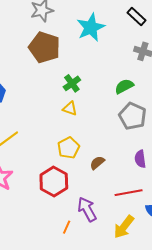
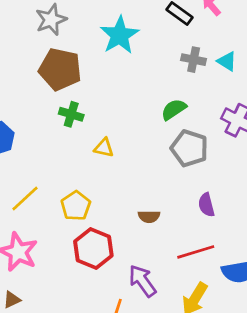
green cross: (72, 83) -> (71, 114), moved, turned -30
yellow pentagon: (68, 148) -> (76, 206), moved
brown semicircle: (97, 163) -> (149, 217), turned -133

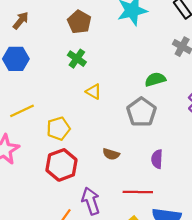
brown pentagon: (60, 69) -> (79, 22), size x0.7
gray pentagon: (189, 148) -> (141, 112), moved

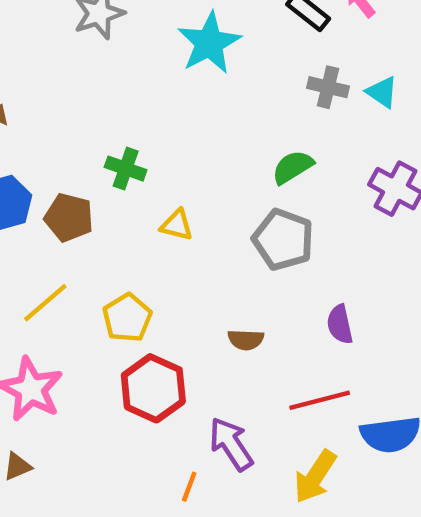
brown pentagon: (79, 22) -> (69, 218), moved

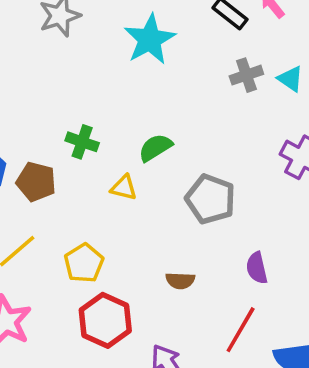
gray cross: (328, 87) -> (246, 75), turned -32
green semicircle: (293, 167) -> (155, 148), moved
red line: (320, 400) -> (241, 330), turned -45

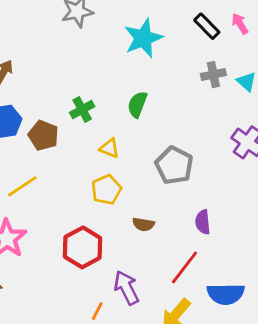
green cross: (82, 142) -> (82, 109), turned 35
green semicircle: (155, 148) -> (137, 104), moved, turned -44
yellow pentagon: (84, 263) -> (106, 190), moved

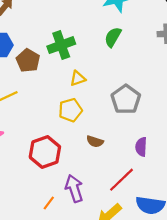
green semicircle: (137, 104) -> (113, 37), moved
green cross: (82, 109) -> (61, 45), size x1.4
yellow triangle: (109, 148) -> (78, 78), turned -49

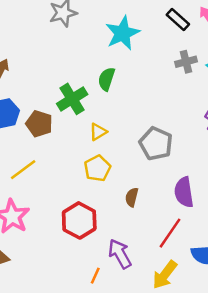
green semicircle: (113, 37) -> (106, 79), moved
brown semicircle: (95, 141) -> (132, 197), turned 98
purple semicircle: (141, 147) -> (184, 192), size x1.4

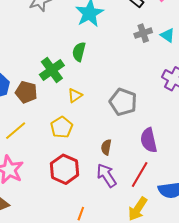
yellow pentagon: (97, 168) -> (62, 127), moved
purple arrow: (120, 254) -> (107, 175), moved

